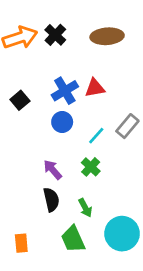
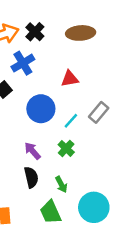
blue cross: (65, 91) -> (23, 63), moved
blue circle: (62, 122) -> (41, 109), size x1.5

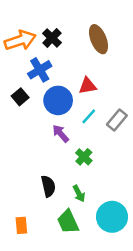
brown ellipse: (81, 33) -> (99, 39), turned 72
blue circle: (41, 109) -> (58, 100), moved
cyan line: (71, 121) -> (89, 116), moved
purple arrow: (32, 151) -> (61, 134), moved

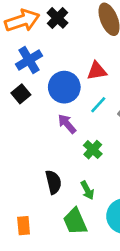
blue cross: (40, 70) -> (29, 60), moved
black square: (20, 97) -> (21, 94), moved

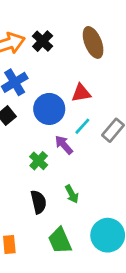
purple arrow: (67, 124) -> (64, 145), moved
green cross: (93, 150) -> (39, 161), moved
green arrow: (87, 190) -> (72, 194), moved

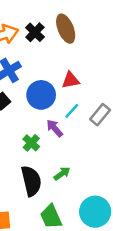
brown ellipse: (93, 42) -> (66, 29), moved
green arrow: (72, 194) -> (62, 174), turned -98
black semicircle: (39, 202) -> (31, 181), size x1.4

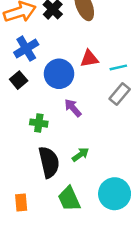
cyan line: (72, 111) -> (118, 67), moved, turned 35
green cross: (31, 143) -> (39, 123), moved, turned -35

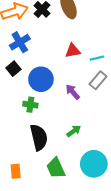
blue circle: (59, 74) -> (41, 79), moved
purple arrow: (73, 108) -> (73, 92), moved
green arrow: (80, 155) -> (74, 131), moved

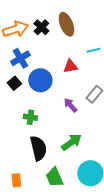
cyan line: (97, 58) -> (93, 50), moved
blue circle: (41, 79) -> (40, 80), moved
green arrow: (74, 131) -> (71, 142), size x1.5

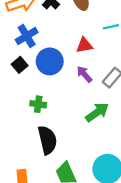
purple arrow: (70, 105) -> (84, 74), moved
green arrow: (71, 142) -> (97, 112), moved

